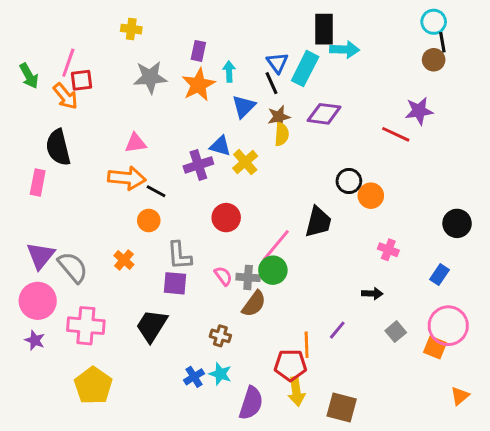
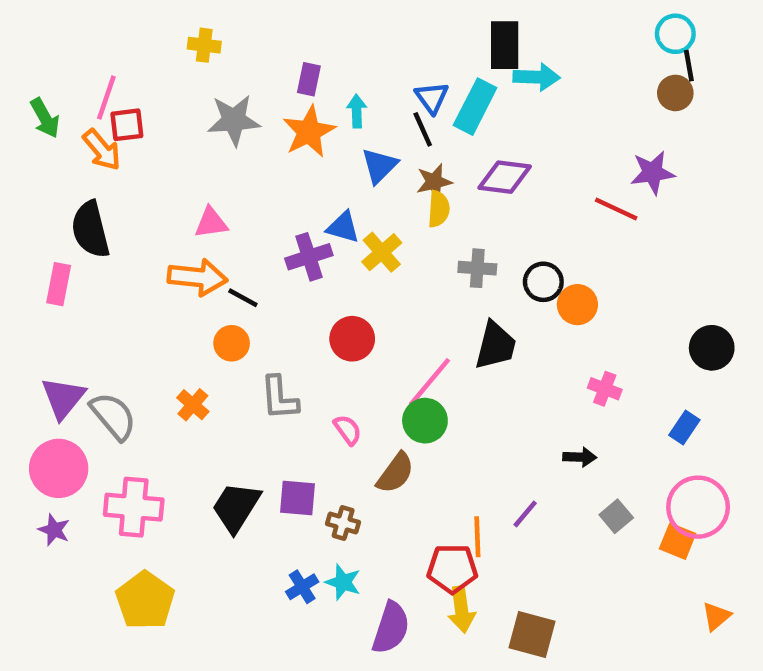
gray cross: (248, 277) -> (477, 268), moved
purple square: (175, 283) -> (298, 498), moved

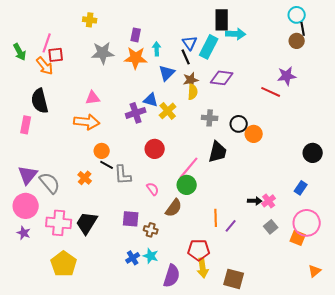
orange star: (309, 132) -> (136, 58), turned 30
black line: (243, 298) -> (107, 165), moved
pink cross: (605, 389) -> (269, 201), moved, turned 32
black trapezoid: (236, 507) -> (87, 223), moved
orange line: (477, 537) -> (216, 218), moved

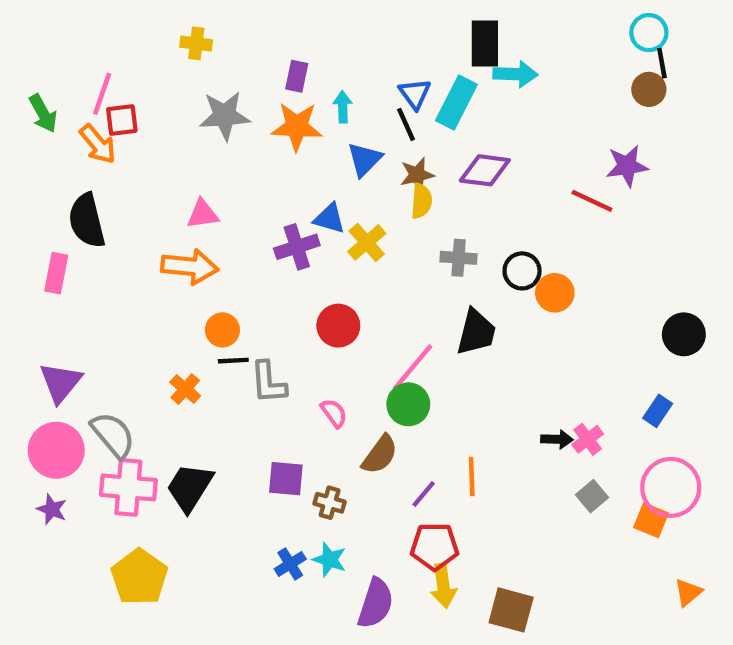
black line: (107, 165) -> (233, 361), turned -32
gray semicircle: (50, 183) -> (113, 435), moved
purple line: (231, 226) -> (424, 494), moved

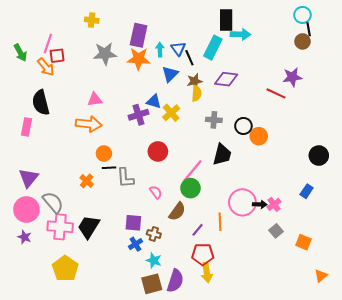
purple rectangle: (297, 76) -> (139, 35), size x1.6
blue triangle: (415, 94) -> (178, 49), moved
pink circle: (671, 487) -> (242, 202), moved
blue cross: (290, 564) -> (135, 244), moved
brown square: (511, 610) -> (152, 284), moved, turned -30

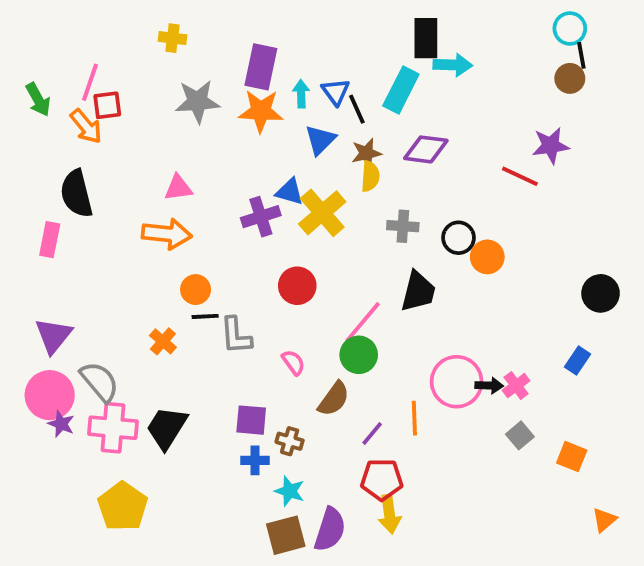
yellow cross: (171, 113) -> (322, 213), size x1.4
purple star: (24, 237) -> (61, 424), moved
blue cross: (135, 244) -> (255, 460), turned 32

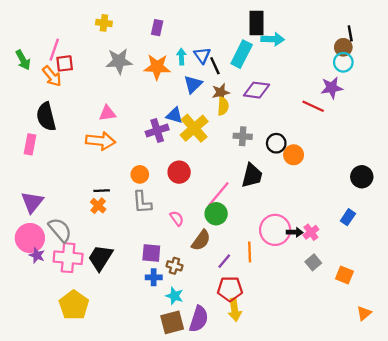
cyan circle: (570, 29) -> (343, 62), moved
purple rectangle: (261, 67) -> (157, 28), moved, size x0.6
orange circle: (196, 290) -> (140, 174), moved
black line: (205, 316) -> (102, 191), moved

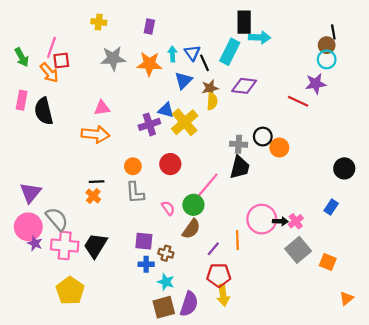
gray cross: (243, 136) -> (239, 144), moved
pink rectangle: (30, 144) -> (22, 100), moved
green circle: (216, 214) -> (193, 205), moved
gray square: (313, 262) -> (298, 250), size x1.6

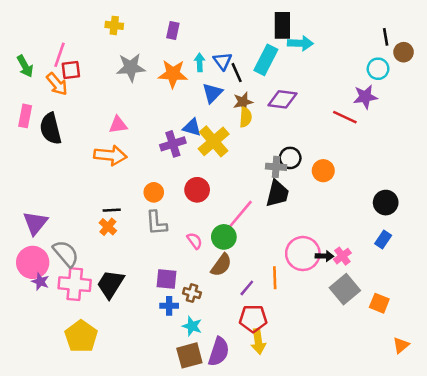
brown circle: (327, 45) -> (404, 52), moved
black circle: (263, 137) -> (290, 158), moved
black circle: (344, 168) -> (386, 203), moved

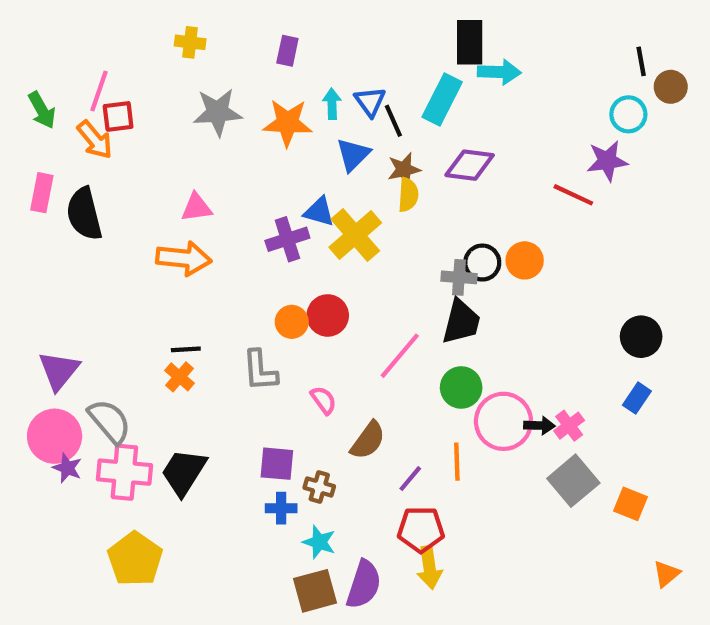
orange circle: (323, 171) -> (525, 260), moved
orange circle: (154, 192) -> (292, 322), moved
green circle: (224, 237) -> (461, 387), moved

